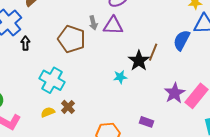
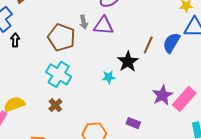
brown line: (153, 52) -> (148, 45), moved
cyan cross: (52, 80) -> (59, 74), moved
yellow semicircle: (48, 112) -> (14, 104), moved, size x1.5

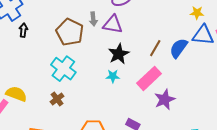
black star: (128, 62) -> (119, 54), moved
pink rectangle: (184, 99) -> (149, 78), moved
yellow semicircle: (14, 104) -> (16, 94), turned 35

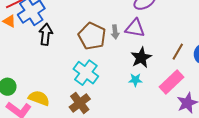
gray arrow: (93, 19) -> (115, 32), moved
black arrow: (23, 30) -> (46, 34), size x1.5
brown cross: (57, 99) -> (80, 103), size x1.5

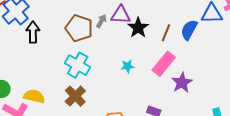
gray arrow: (115, 32) -> (101, 21), turned -136
black star: (141, 58) -> (138, 28), moved

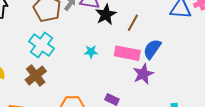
blue semicircle: (189, 30) -> (152, 49), moved
pink rectangle: (164, 64) -> (127, 53), turned 55

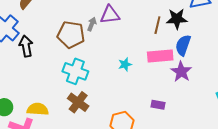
black star: (106, 15) -> (177, 19), moved, turned -30

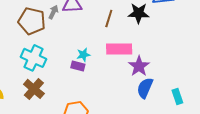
brown line: (157, 25) -> (109, 19), moved
blue semicircle: (183, 45) -> (145, 88), moved
purple rectangle: (158, 105) -> (78, 66), moved

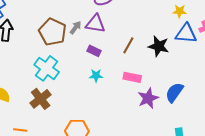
pink rectangle: (119, 49) -> (132, 77), size x0.7
purple rectangle: (78, 66) -> (94, 51), moved
blue semicircle: (145, 88) -> (174, 92), moved

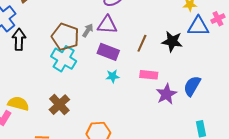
purple rectangle: (94, 51) -> (108, 52), size x1.5
cyan cross: (47, 68) -> (64, 59), moved

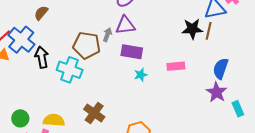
brown line: (142, 43) -> (209, 31), moved
cyan cross: (64, 59) -> (70, 70), moved
purple star: (166, 94) -> (217, 92), moved

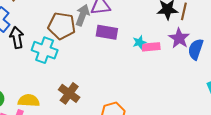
gray arrow: (107, 35) -> (82, 15), size x1.5
cyan star: (141, 75) -> (139, 42), moved
purple star: (217, 92) -> (179, 38), moved

